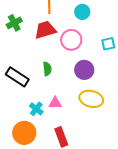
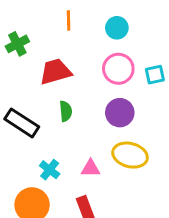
red trapezoid: (45, 30) -> (55, 72), moved
pink circle: (71, 40) -> (118, 69), moved
pink triangle: (55, 103) -> (91, 168), moved

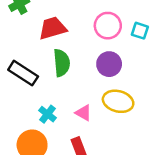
cyan square: (155, 75) -> (140, 31), turned 30
green semicircle: (66, 111) -> (62, 63), size x1.5
pink triangle: (91, 168) -> (83, 113), turned 30

